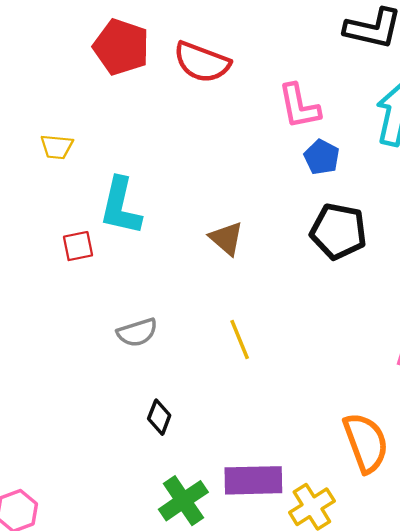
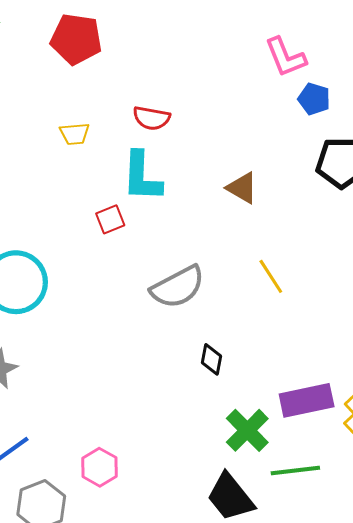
red pentagon: (121, 47) -> (76, 39), moved
red semicircle: (202, 62) -> (151, 118), moved, size x0.7
gray semicircle: (137, 332) -> (178, 287), size x1.5

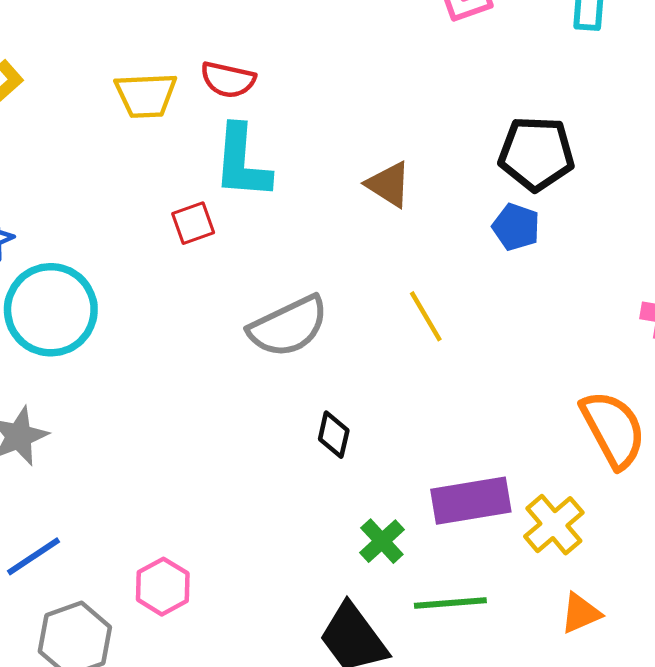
blue pentagon: (314, 99) -> (516, 227), moved
red semicircle: (151, 118) -> (228, 80), moved
yellow trapezoid: (75, 134) -> (146, 95), size x1.4
green cross: (247, 430) -> (382, 541), size x0.7

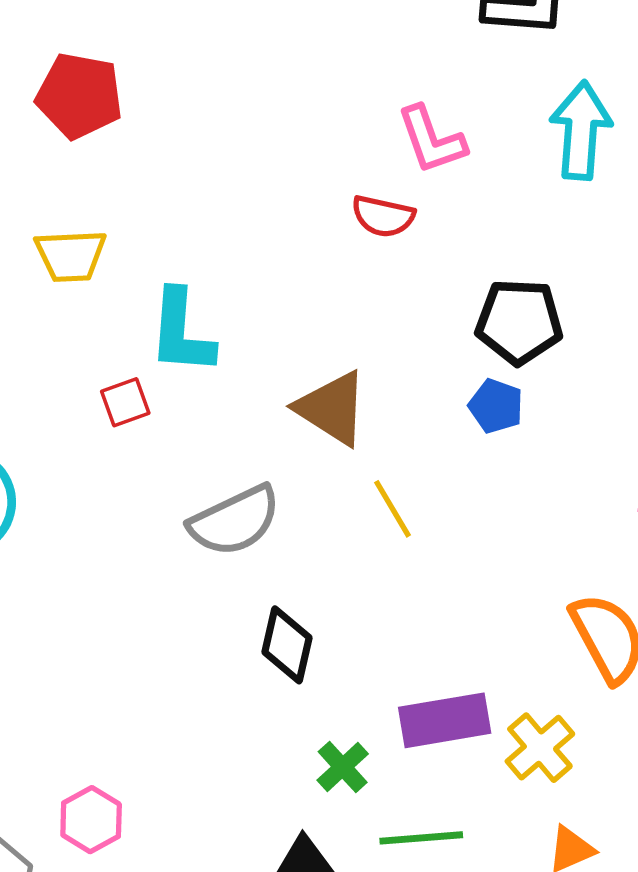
red semicircle: (228, 80) -> (383, 216), moved
brown triangle: (389, 184) -> (332, 408), moved, size x1.4
black diamond: (334, 435) -> (287, 645), size x1.4

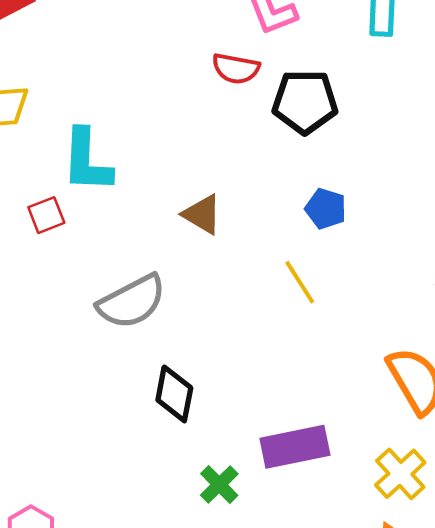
black pentagon: (519, 322) -> (305, 102), moved
brown triangle: (332, 408) -> (202, 214), size x0.7
yellow line: (392, 509) -> (300, 282), moved
yellow cross: (540, 748) -> (400, 474), moved

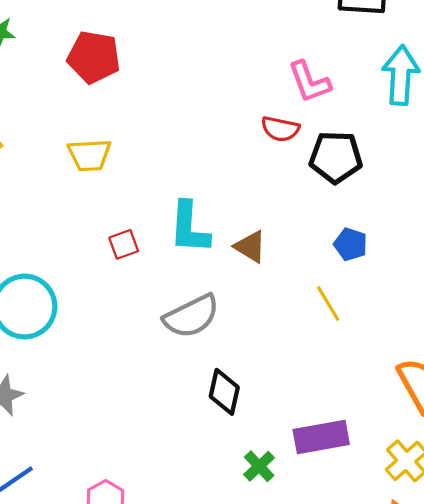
cyan L-shape: (87, 161) -> (189, 228), moved

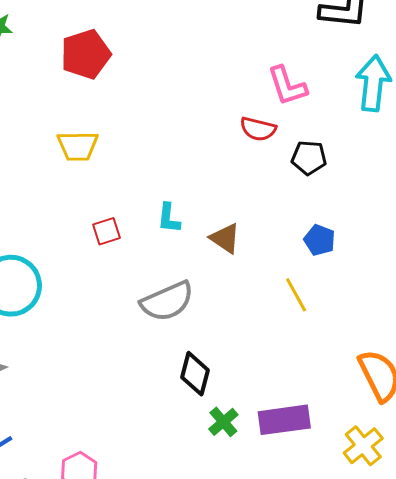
red pentagon: (94, 57) -> (86, 54), turned -30
black pentagon: (336, 157) -> (309, 158), size x0.7
cyan L-shape: (189, 228) -> (169, 218), size x0.6
green cross: (259, 466) -> (223, 422), moved

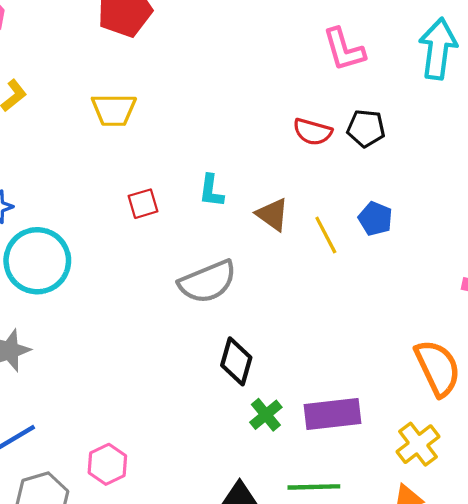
red semicircle: (258, 129) -> (313, 132), moved
yellow line: (296, 295) -> (326, 235), moved

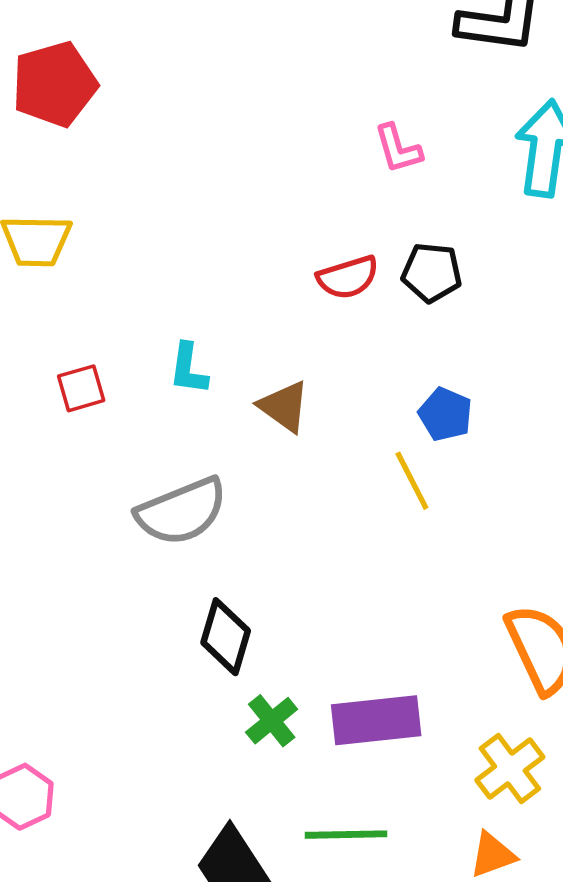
pink L-shape: (344, 50) -> (398, 149), size x0.7
red semicircle: (313, 132) -> (348, 277), turned -33
yellow line: (326, 235) -> (412, 481), moved

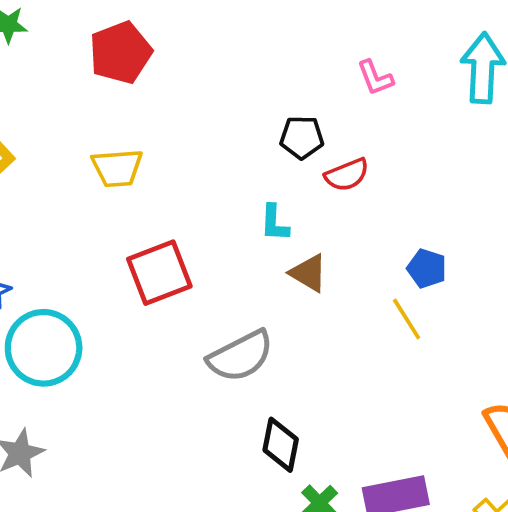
black pentagon: (432, 273) -> (302, 137), moved
cyan L-shape: (188, 369) -> (274, 223), moved
red square: (81, 388) -> (159, 273), size x1.8

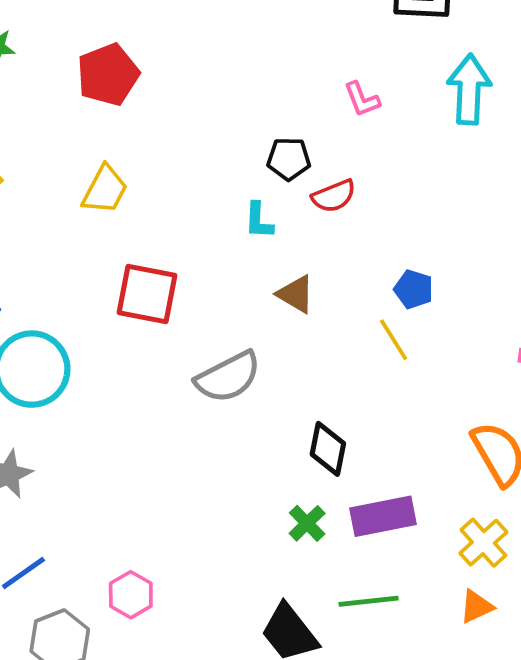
yellow trapezoid: (117, 168) -> (105, 190), turned -58
cyan L-shape: (274, 223) -> (259, 221), moved
red square: (159, 273) -> (147, 294), turned 32
black diamond: (281, 445) -> (328, 449), moved

